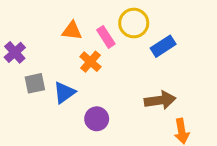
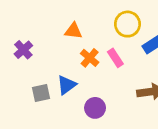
pink rectangle: (106, 37) -> (115, 58), moved
gray square: (35, 83) -> (41, 93), moved

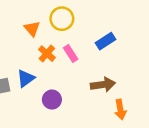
yellow circle: (127, 24) -> (62, 19), moved
orange triangle: (73, 31) -> (32, 29), turned 42

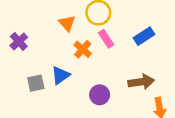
pink rectangle: (71, 54) -> (106, 39), moved
purple circle: (52, 100) -> (100, 95), moved

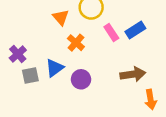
pink rectangle: (106, 39) -> (111, 33), moved
purple cross: (19, 41) -> (18, 54), moved
purple circle: (100, 95) -> (81, 79), moved

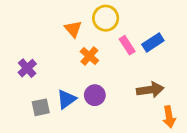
blue triangle: (54, 68) -> (66, 99), moved
gray square: (30, 76) -> (41, 107), moved

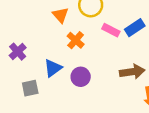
pink rectangle: (127, 45) -> (111, 30), turned -30
blue triangle: (66, 99) -> (53, 68), moved

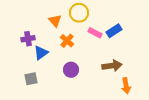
purple cross: (18, 52) -> (28, 39), moved, turned 32
blue triangle: (53, 68) -> (41, 53), moved

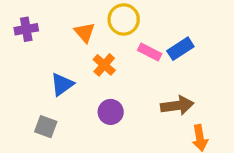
purple cross: (28, 39) -> (26, 29), moved
gray square: (31, 79) -> (46, 127), turned 32

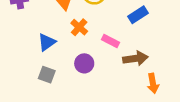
pink rectangle: (150, 52) -> (110, 41), moved
gray square: (46, 127) -> (47, 75), moved

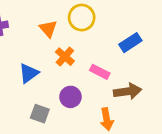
gray square: (47, 75) -> (40, 114), moved
orange arrow: (153, 83) -> (107, 119), moved

